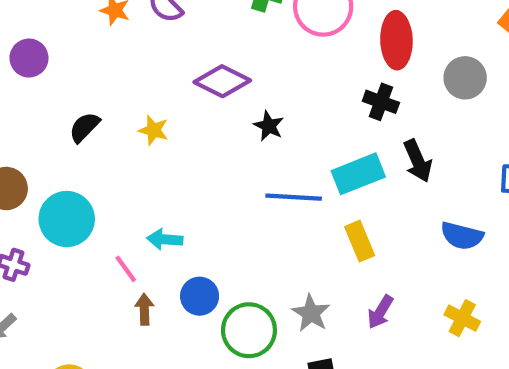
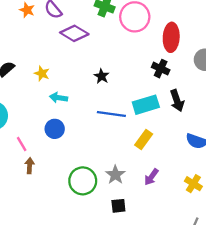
purple diamond: (222, 81) -> (74, 33), moved
cyan arrow: (165, 239) -> (58, 98), moved
yellow rectangle: (360, 241) -> (144, 140), turned 54
blue circle: (200, 296) -> (55, 129), moved

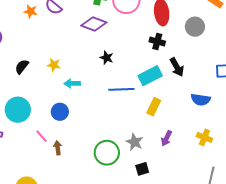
purple diamond: (74, 33) -> (94, 24), moved
blue circle: (55, 129) -> (60, 112), moved
pink line: (22, 144) -> (41, 136), moved

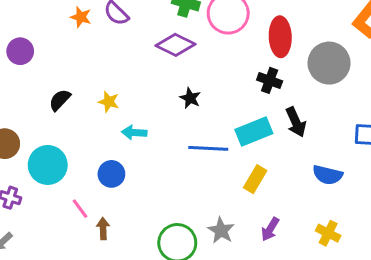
gray circle: (195, 27) -> (329, 63), size x1.4

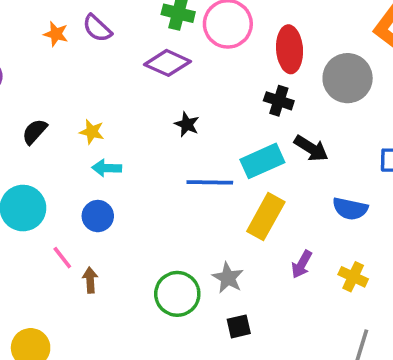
black arrow: (296, 122) -> (311, 148), turned -32
cyan arrow: (134, 133) -> (107, 168), moved
yellow rectangle: (255, 179) -> (266, 217), size x1.4
purple arrow: (270, 229) -> (302, 264), moved

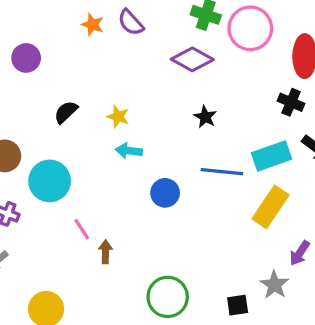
blue circle: (98, 216) -> (165, 193), moved
gray star: (228, 278) -> (274, 285), moved
green circle: (177, 294) -> (168, 297), moved

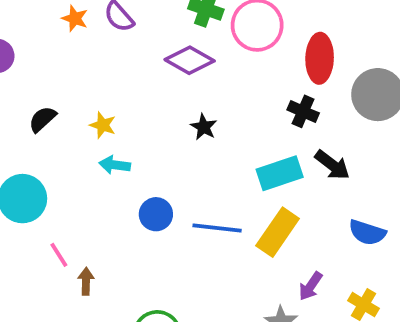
blue line: (222, 172) -> (217, 228), moved

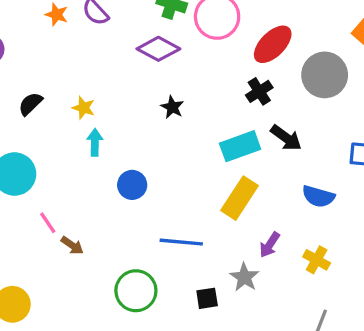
red ellipse: (320, 58) -> (273, 44), turned 45
black cross: (303, 111) -> (259, 91), turned 35
cyan arrow: (115, 165) -> (95, 142), turned 85
blue line: (217, 228) -> (181, 242), moved
brown arrow: (86, 281) -> (72, 245), turned 125

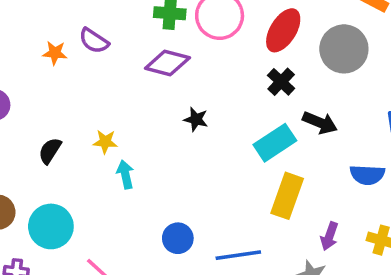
blue circle: (132, 185) -> (178, 238), moved

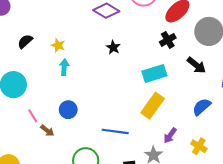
black arrow: (320, 123) -> (196, 65), moved
blue semicircle: (367, 175) -> (202, 107), turned 120
blue circle: (178, 238) -> (68, 110), moved

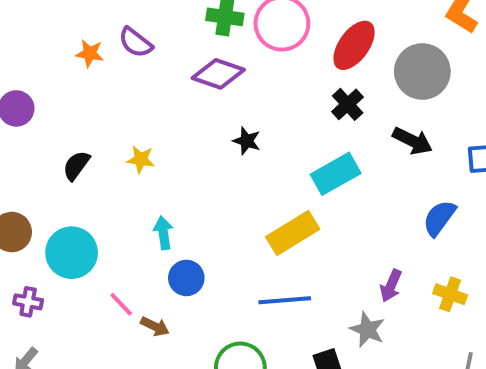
cyan arrow: (64, 67) -> (163, 233), moved
yellow rectangle: (153, 106) -> (293, 233), moved, turned 35

